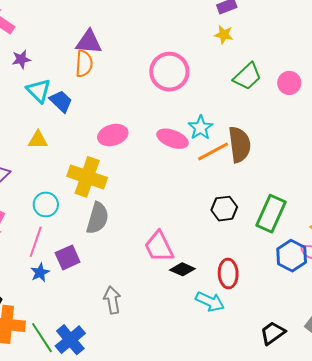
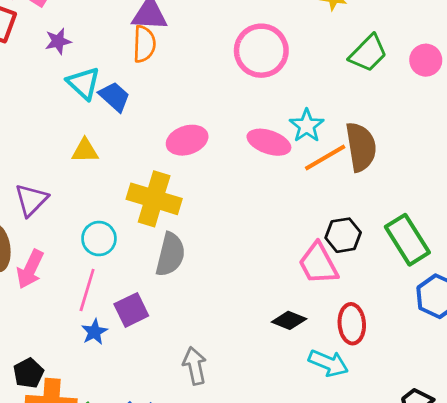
green rectangle: (271, 214) -> (407, 240), turned -54
pink trapezoid: (159, 247) -> (318, 264), moved

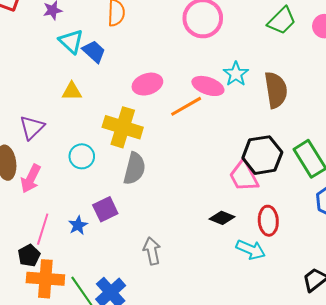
orange line: (325, 158) -> (186, 106), moved
black hexagon: (343, 235) -> (262, 155), size x1.5
pink line: (87, 290) -> (43, 229), moved

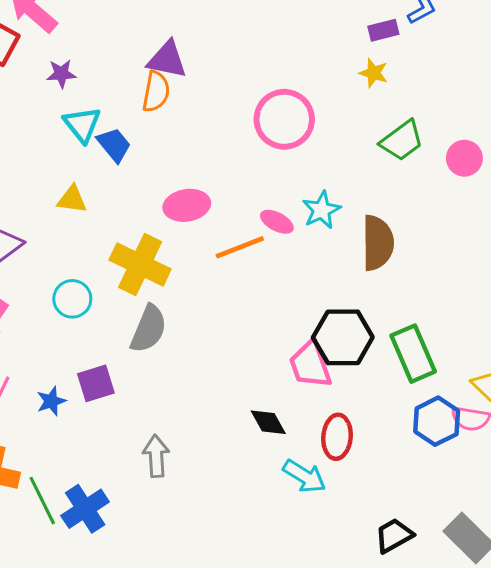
pink ellipse: (208, 86) -> (277, 222), size x0.7
black diamond: (222, 218) -> (268, 422), turned 30

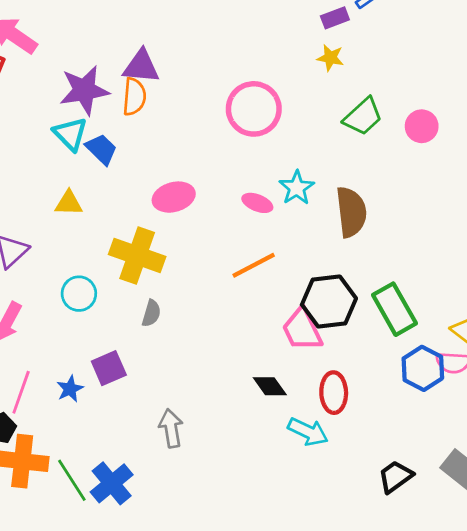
purple star: (61, 74) -> (84, 90), moved, size x1.8
orange line: (240, 247) -> (254, 265), moved
gray semicircle: (149, 329) -> (151, 313), size x0.6

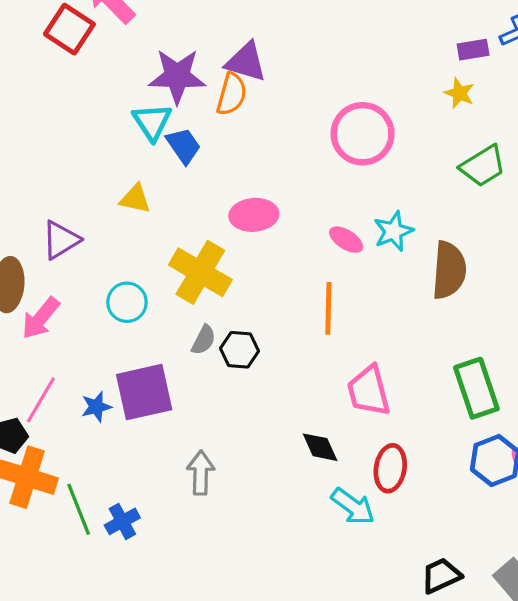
orange line: (254, 265) -> (328, 308), turned -72
black hexagon: (329, 301) -> (240, 350), moved, size x0.6
purple square: (109, 368) -> (144, 392), size x1.5
blue cross: (112, 483) -> (122, 521), size x0.7

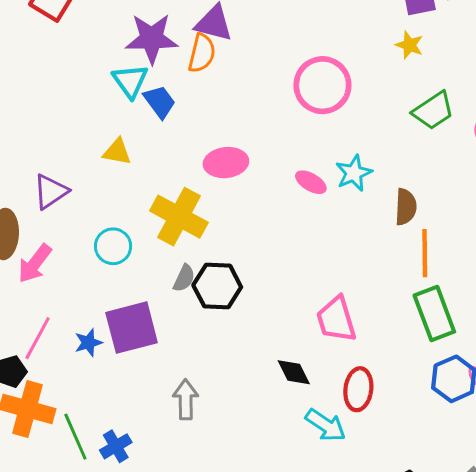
brown semicircle: (449, 270) -> (406, 207), size x0.7
orange line: (328, 308) -> (425, 253), moved
black hexagon: (240, 350) -> (217, 286), size x1.4

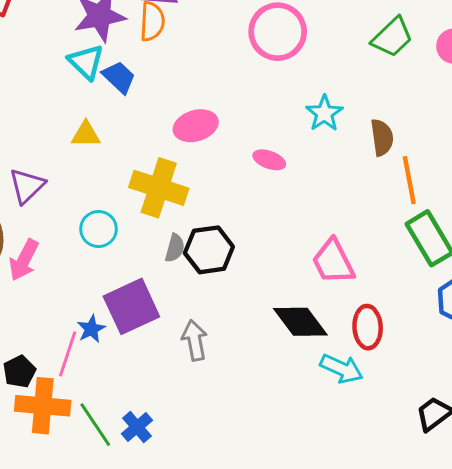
pink ellipse: (311, 182) -> (269, 160), moved
pink line: (38, 338) -> (68, 354), moved
black diamond: (294, 372) -> (300, 322), size x1.5
gray arrow: (186, 399) -> (195, 340), moved

